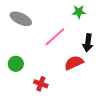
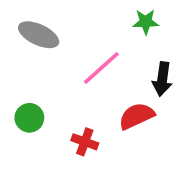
red cross: (41, 84) -> (85, 142), moved

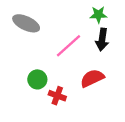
black arrow: (162, 79) -> (102, 40), moved
green circle: (29, 118) -> (37, 79), moved

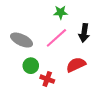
green star: (98, 15) -> (61, 12), moved
gray ellipse: (26, 23) -> (22, 40), moved

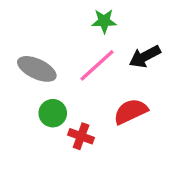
black arrow: (84, 33) -> (145, 57), turned 54

